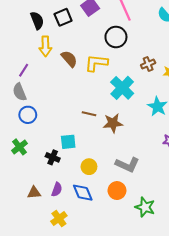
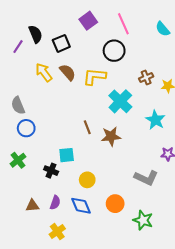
black square: (63, 17) -> (61, 43), moved
yellow arrow: (45, 46) -> (44, 72), moved, turned 144
purple line: (24, 70) -> (18, 47), moved
brown line: (89, 114) -> (87, 127), turned 56
gray L-shape: (127, 165) -> (146, 178), moved

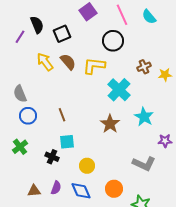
cyan semicircle: (163, 29) -> (149, 17), moved
cyan star: (155, 120) -> (144, 117), moved
brown line: (87, 127) -> (62, 115), moved
brown star: (111, 136) -> (110, 124), turned -30

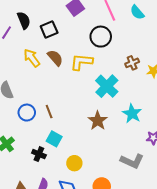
blue circle: (28, 116) -> (27, 113), moved
cyan square: (67, 142) -> (54, 139), turned 35

